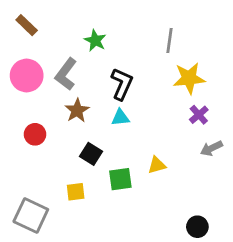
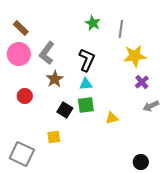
brown rectangle: (27, 25) -> (21, 28), moved
green star: (95, 40) -> (93, 23), moved
green square: (120, 179) -> (86, 105), moved

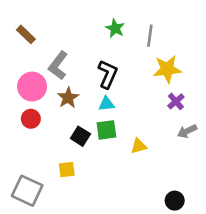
pink circle: (19, 54) -> (32, 87), moved

